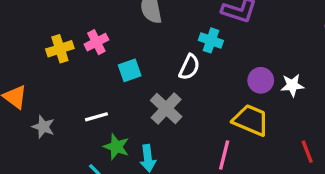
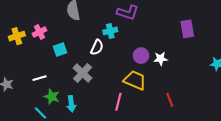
cyan cross: (211, 40) -> (110, 31), turned -32

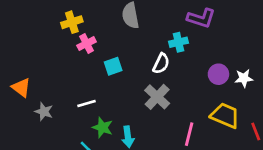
yellow cross: (17, 36) -> (72, 22), moved
gray cross: (83, 73) -> (157, 97), moved
yellow trapezoid: (135, 80) -> (225, 116), moved

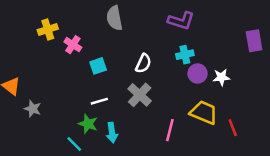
yellow cross: (72, 22) -> (48, 29), moved
cyan cross: (178, 42) -> (185, 55), moved
pink cross: (87, 44) -> (73, 45), turned -30
white line: (87, 104) -> (99, 101), moved

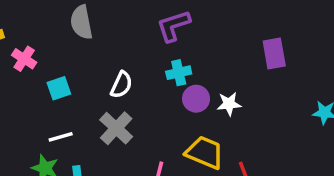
purple L-shape: (181, 21) -> (173, 26), turned 144

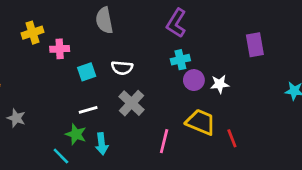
purple L-shape: (173, 26) -> (176, 23), turned -40
pink cross: (24, 59) -> (60, 49), turned -36
white semicircle: (121, 85) -> (122, 68), moved, turned 70

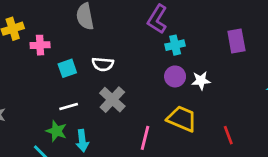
cyan cross: (180, 60) -> (175, 45), moved
red line: (232, 138) -> (228, 135), moved

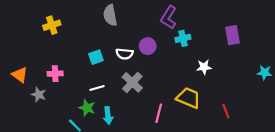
pink cross: (40, 45) -> (55, 74), moved
purple circle: (175, 76) -> (148, 46), moved

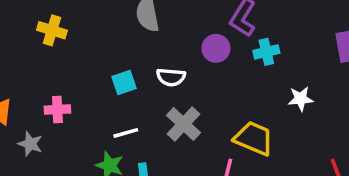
yellow cross: (52, 25) -> (52, 30), turned 35
purple circle: (148, 46) -> (216, 48), moved
yellow trapezoid: (188, 98) -> (254, 138), moved

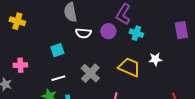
cyan cross: (266, 52) -> (136, 33), turned 32
white semicircle: (171, 77) -> (83, 33), moved
yellow trapezoid: (254, 138) -> (129, 67), moved

